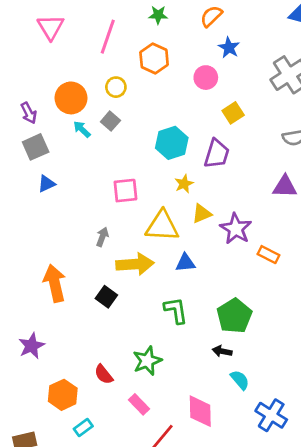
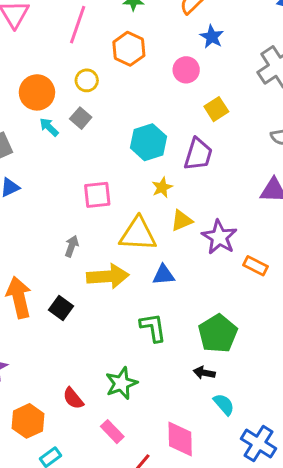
black square: (106, 297) -> (61, 308), moved

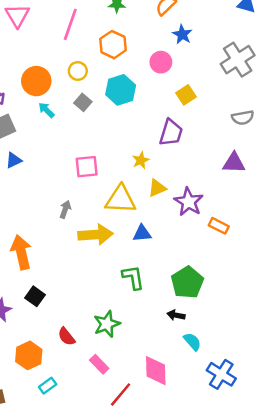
gray square: (81, 118) -> (83, 102), moved
cyan hexagon: (148, 142) -> (121, 90), moved
black square: (61, 308) -> (35, 296), moved

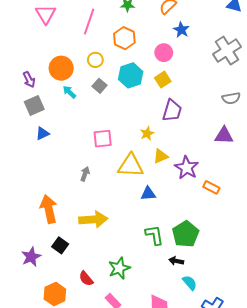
yellow square: (186, 95) -> (163, 80), moved
yellow arrow: (95, 235) -> (93, 219), moved
green L-shape: (133, 277) -> (154, 235), moved

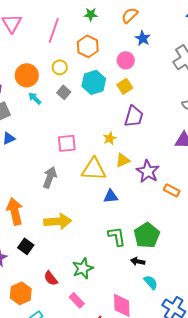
gray arrow: (85, 174) -> (50, 177), size x1.5

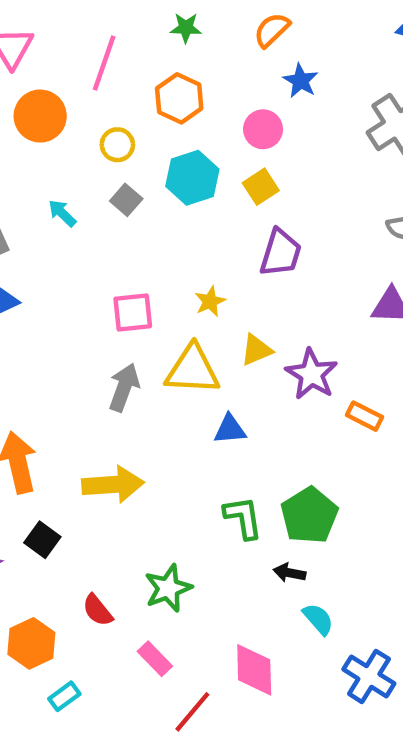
orange circle: (27, 75) -> (40, 116), moved
yellow star: (110, 138) -> (210, 301), moved
gray arrow: (50, 177) -> (124, 387), moved

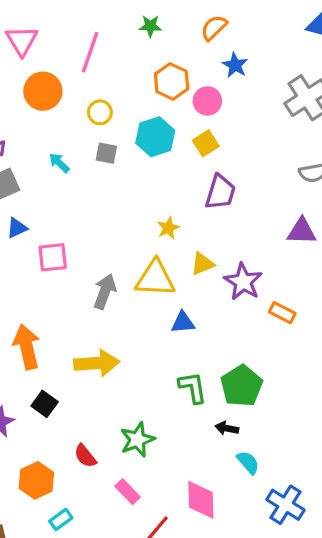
orange hexagon: (179, 98) -> (172, 81), moved
gray square: (126, 200) -> (106, 153), turned -30
pink square: (133, 312) -> (53, 257), moved

